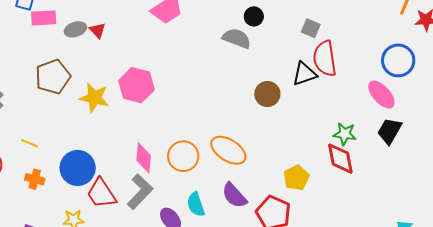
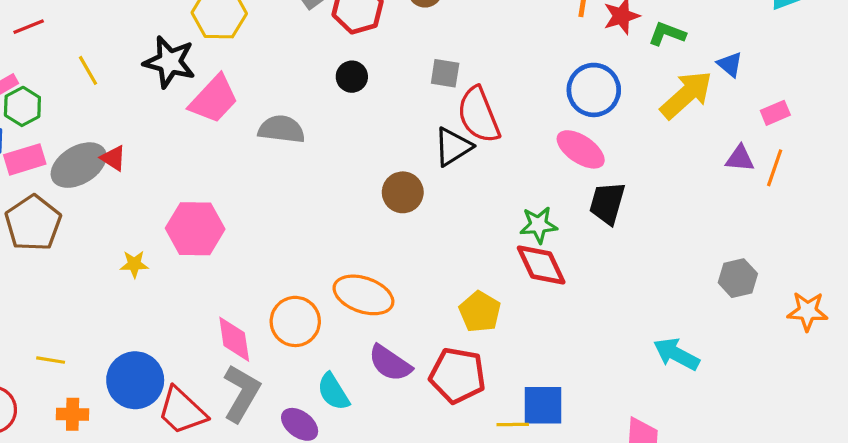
gray ellipse: (75, 29) -> (79, 165), size x1.6
gray semicircle: (237, 38) -> (281, 129), moved
brown pentagon: (53, 77) -> (33, 223), moved
yellow star: (94, 98) -> (134, 264), size x0.6

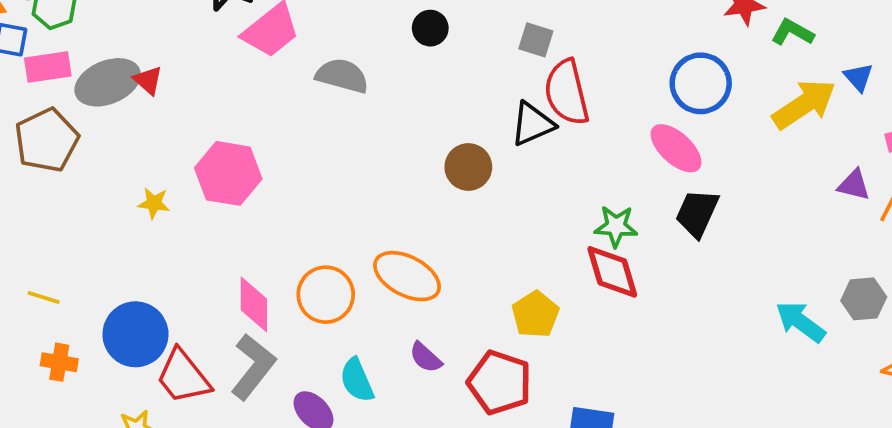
gray hexagon: (738, 278) -> (864, 299), moved
cyan arrow: (676, 354) -> (801, 322), moved
purple semicircle: (390, 363) -> (426, 357), size x0.7

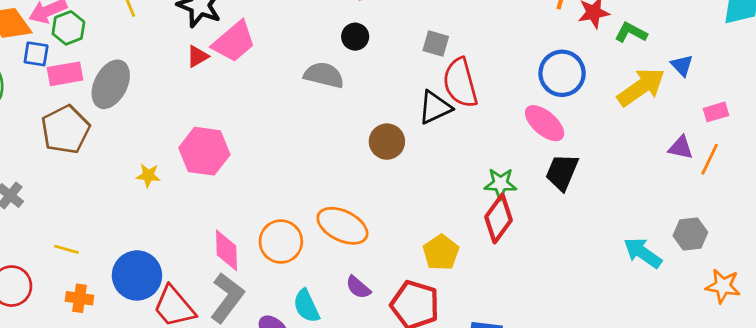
gray semicircle: (342, 76) -> (324, 75), moved
red triangle: (148, 80) -> (197, 56), moved, turned 50
gray ellipse: (108, 82) -> (111, 84), turned -39
red diamond: (612, 272) -> (498, 218), turned 54

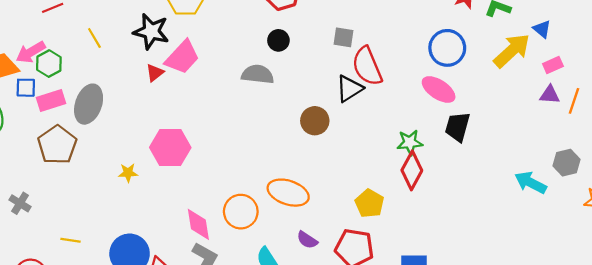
pink rectangle: (716, 112) -> (553, 65), moved

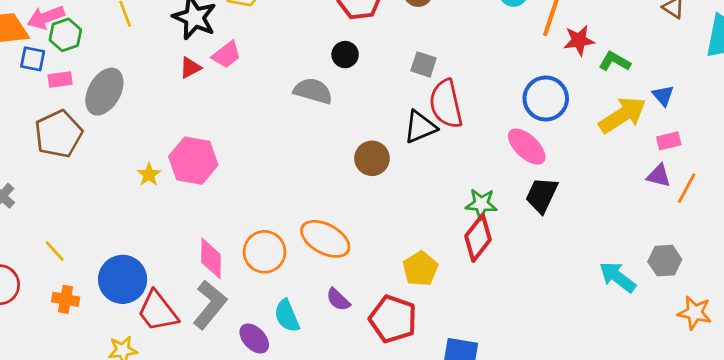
pink trapezoid: (182, 57) -> (226, 55), size x0.7
pink rectangle: (51, 101) -> (60, 80), size x0.7
yellow star: (128, 173) -> (149, 174), moved, turned 30
yellow line: (71, 240) -> (55, 251), turned 30

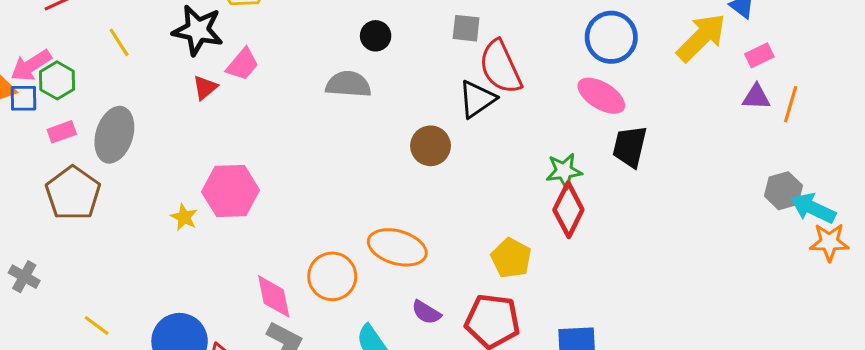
blue square: (33, 59) -> (23, 98), moved
cyan arrow: (618, 277) -> (813, 208), moved

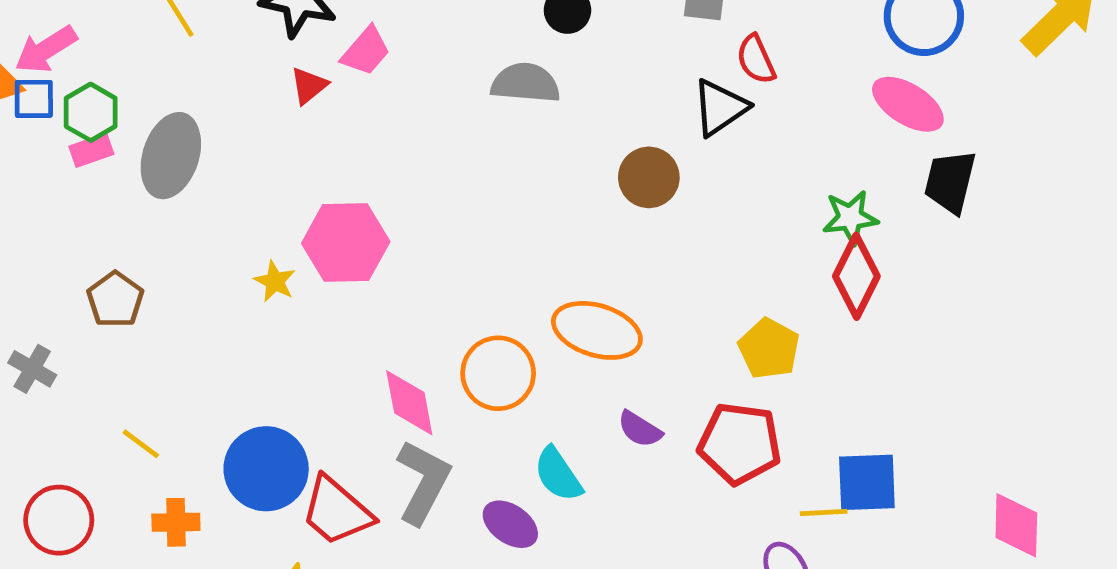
red semicircle: (500, 67) -> (756, 59), size x0.6
green hexagon: (57, 80) -> (91, 112), moved
brown pentagon: (73, 193) -> (115, 300), moved, size x0.7

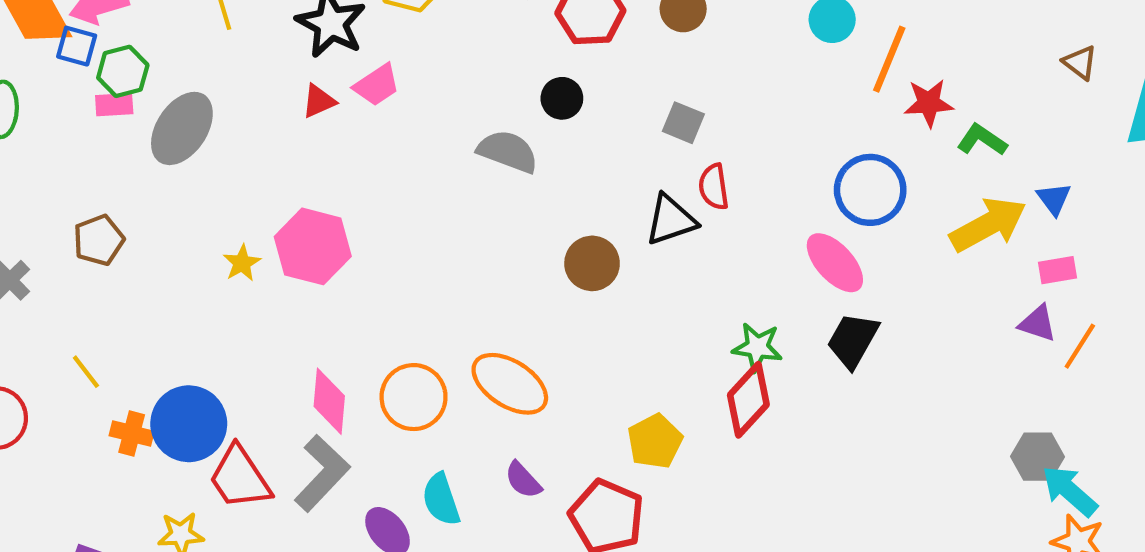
orange cross: (176, 522) -> (132, 434), moved

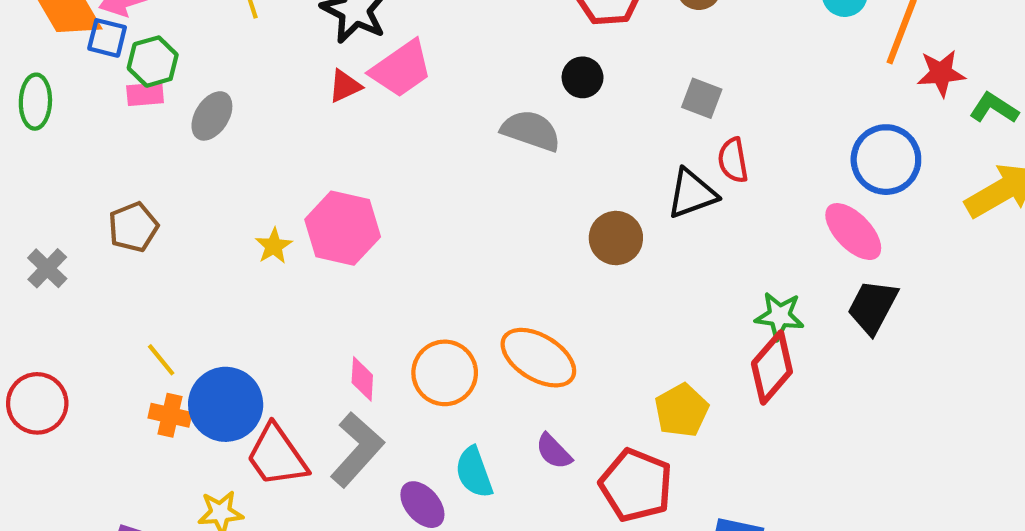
pink trapezoid: (377, 85) -> (401, 69), size x1.4
gray ellipse: (182, 128) -> (212, 116), size x0.7
yellow line: (86, 372) -> (161, 360), moved
pink diamond: (329, 401) -> (362, 379), size x0.7

